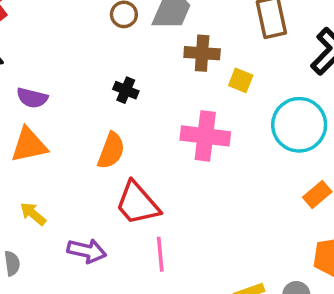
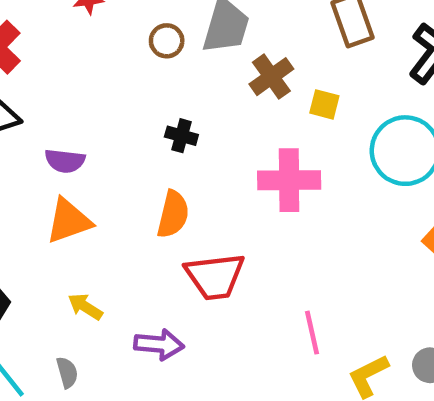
brown cross: (202, 53) -> (271, 77), turned -32
red trapezoid: (137, 203) -> (215, 276), turned -48
pink line: (160, 254) -> (312, 333), moved

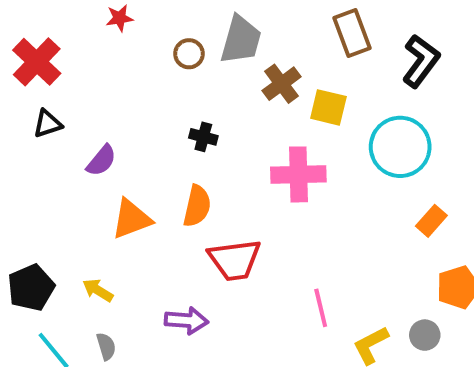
yellow square: (324, 104) -> (328, 107), size x1.4
purple semicircle: (65, 161) -> (101, 161), turned -56
orange triangle: (69, 221) -> (131, 219), moved
yellow arrow: (85, 307) -> (98, 290), moved

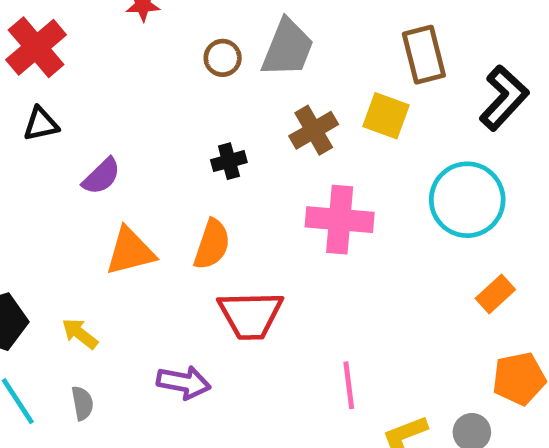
brown cross: (281, 84) -> (314, 130), moved
yellow square: (328, 107) -> (386, 116), moved
black cross: (203, 137) -> (229, 161), turned -36

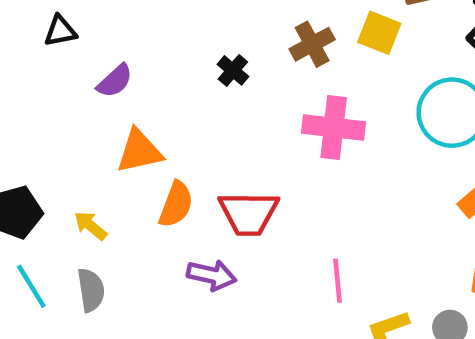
black cross: (229, 161) -> (233, 70), turned -36
orange semicircle: (212, 244) -> (176, 204), moved
purple arrow: (184, 382) -> (212, 275), moved
gray semicircle: (82, 403) -> (91, 290), size x1.4

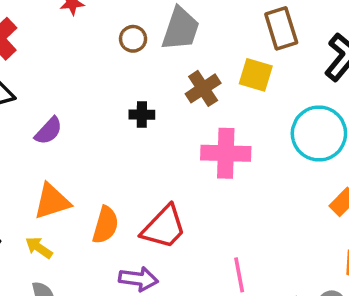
black cross: (233, 70) -> (142, 115), turned -35
orange triangle: (139, 151) -> (52, 201), moved
red trapezoid: (249, 213) -> (164, 227), turned -42

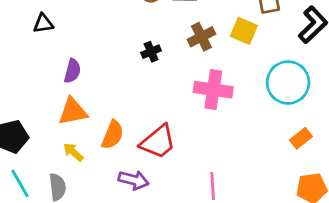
black cross: (142, 115) -> (151, 52), turned -30
purple semicircle: (49, 131) -> (72, 71), moved, turned -35
yellow arrow: (39, 248) -> (73, 152), moved

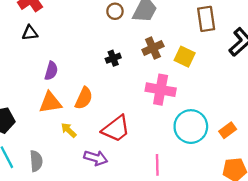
yellow square: (244, 31) -> (185, 57), moved
cyan circle: (288, 83) -> (191, 127), moved
orange semicircle: (113, 135) -> (84, 98), moved
yellow arrow: (73, 152) -> (69, 130), moved

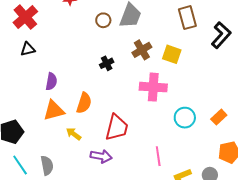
cyan circle: (191, 127) -> (185, 118), size x0.7
red trapezoid: (116, 129) -> (117, 127), turned -32

